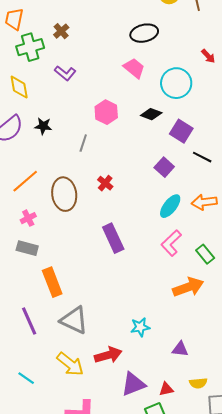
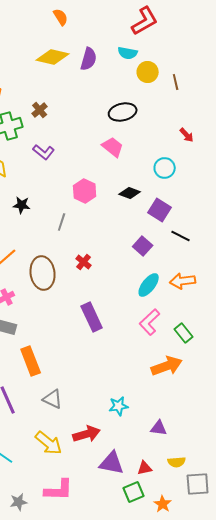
cyan circle: (176, 83) -> (165, 168), moved, size x0.7
gray triangle: (74, 320) -> (53, 399), size x0.7
purple triangle: (133, 384) -> (112, 463), turned 32

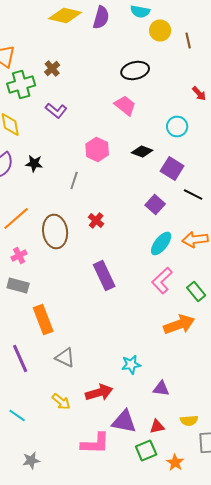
purple triangle: (159, 428) -> (161, 388), moved
yellow arrow: (49, 443) -> (61, 402), size x0.7
pink L-shape: (59, 490) -> (95, 444), moved

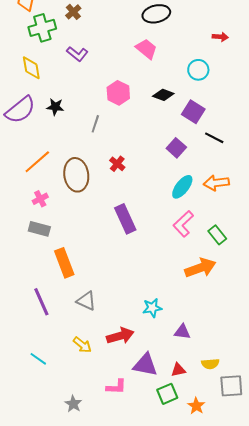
red arrow: (199, 94) -> (220, 37), turned -42
pink L-shape: (95, 444) -> (116, 387), size x0.7
gray star: (31, 460) -> (73, 404), moved, turned -30

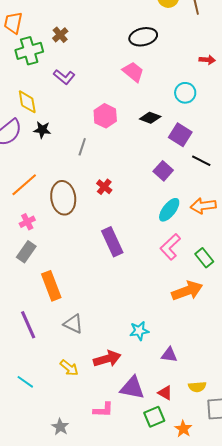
yellow diamond: (31, 68) -> (27, 102), moved
gray rectangle: (39, 229) -> (26, 252), turned -70
red triangle: (178, 370) -> (165, 393), turned 42

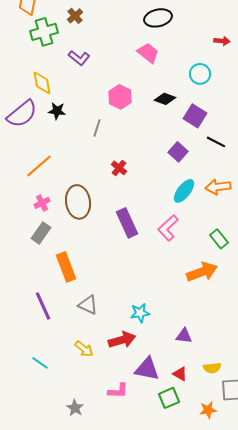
brown ellipse: (63, 198) -> (78, 202), moved
pink L-shape: (170, 247) -> (168, 228), moved
cyan star: (139, 331) -> (140, 313), moved
orange star: (183, 429) -> (208, 410), moved, turned 30

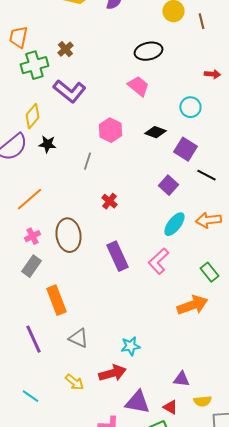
purple L-shape: (79, 58) -> (69, 91), size x1.5
yellow diamond: (42, 83) -> (32, 116), turned 50
purple triangle: (184, 336) -> (181, 379), moved

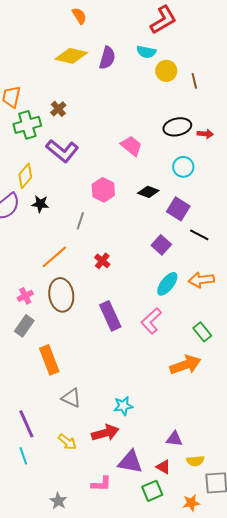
black ellipse: (148, 51) -> (177, 127), moved
orange line: (29, 199) -> (54, 257), moved
purple line: (33, 339) -> (26, 424), moved
cyan line: (30, 396) -> (23, 456), turned 36

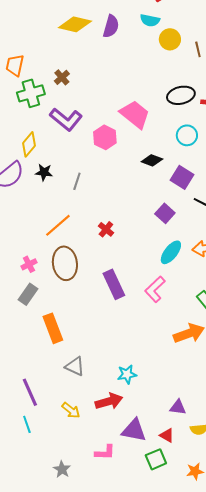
pink trapezoid: (131, 146) -> (135, 114), size x1.4
pink hexagon: (103, 190) -> (105, 137), moved
gray line: (80, 221) -> (77, 181), moved

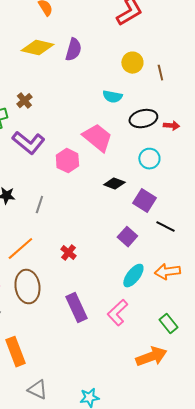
cyan semicircle: (150, 20) -> (112, 97), moved

